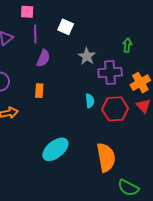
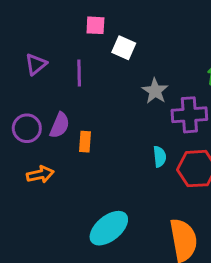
pink square: (27, 12) -> (95, 25), moved
purple line: (35, 34) -> (79, 73), moved
purple semicircle: (43, 58) -> (60, 125), moved

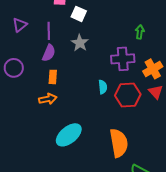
gray star: (155, 91) -> (80, 43), moved
purple semicircle: (60, 125) -> (49, 53), moved
orange arrow: (40, 174) -> (48, 99), moved

